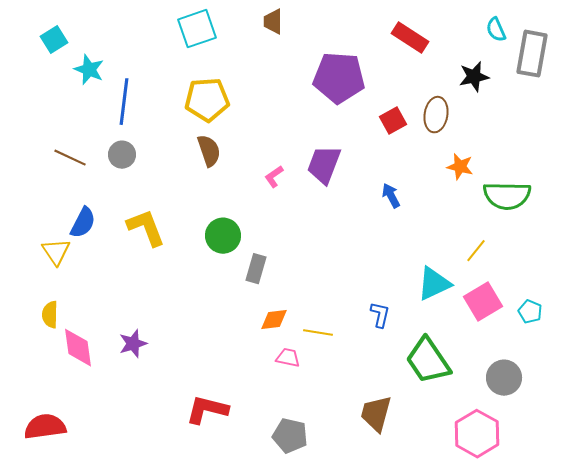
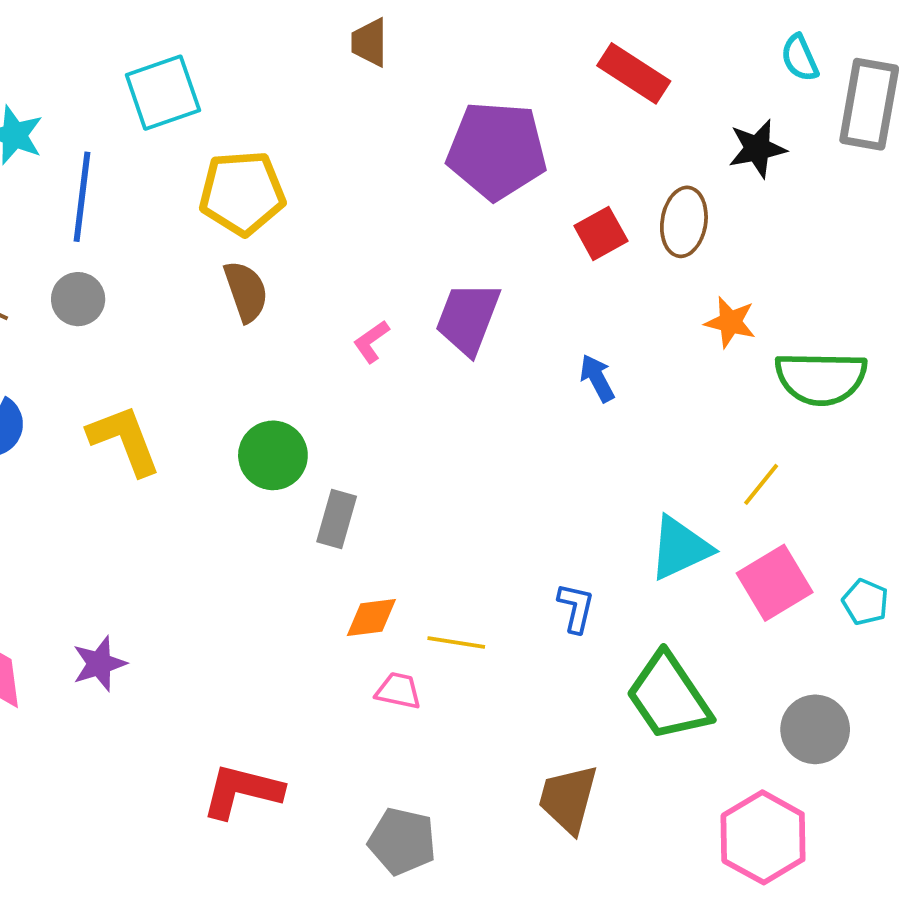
cyan square: (197, 29) -> (163, 93), moved

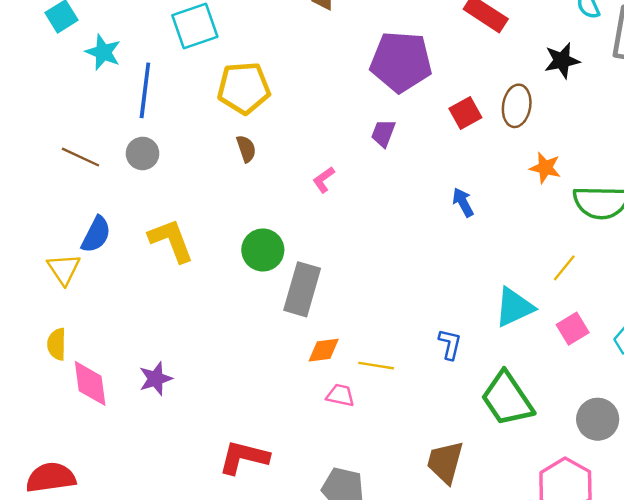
brown semicircle: (246, 291) -> (246, 149), size x0.7
purple trapezoid: (468, 318) -> (383, 133), moved, size x0.6
gray rectangle: (337, 519) -> (302, 289), size x1.5
pink square: (775, 583) -> (573, 329), size x0.7

